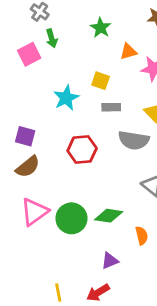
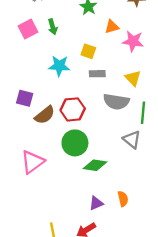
green arrow: (52, 38) -> (53, 27), moved
cyan star: (66, 98) -> (59, 66), turned 30
brown semicircle: (28, 167) -> (45, 115), moved
green circle: (71, 218) -> (75, 143), moved
orange semicircle: (142, 236) -> (123, 199), moved

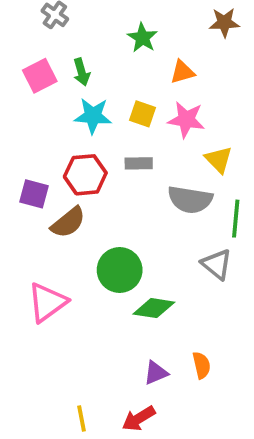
pink star: (133, 41) -> (186, 120), moved
cyan star: (59, 66) -> (93, 116), moved
gray rectangle: (97, 74) -> (139, 163), moved
red hexagon: (73, 109) -> (85, 175), moved

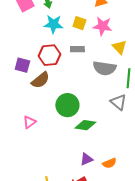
pink triangle: (47, 302) -> (29, 122), size x0.6
orange semicircle: (201, 365) -> (109, 163), moved, turned 80

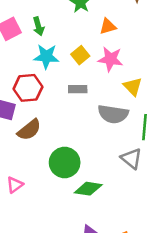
yellow square: (79, 23) -> (80, 55), turned 32
red hexagon: (49, 55) -> (28, 88), moved

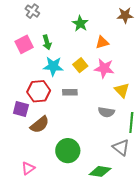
gray rectangle: (78, 89) -> (70, 92), moved
gray semicircle: (113, 114) -> (106, 112), size x0.7
green diamond: (88, 189) -> (100, 171), moved

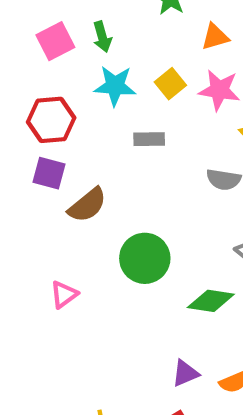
red hexagon: (39, 91) -> (51, 120), moved

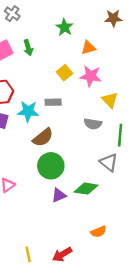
cyan star: (115, 86) -> (28, 111), moved
brown semicircle: (87, 205) -> (43, 137), moved
purple triangle: (185, 373) -> (59, 195), moved

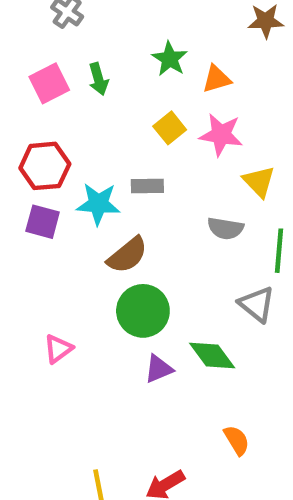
green star: (64, 27) -> (170, 59), moved
green diamond: (86, 189) -> (212, 356), turned 45
orange semicircle: (99, 232) -> (237, 440), turned -98

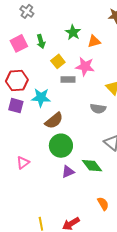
yellow square: (170, 128) -> (58, 61), moved
pink star: (221, 135) -> (85, 66), moved
gray rectangle: (147, 186) -> (68, 79), moved

